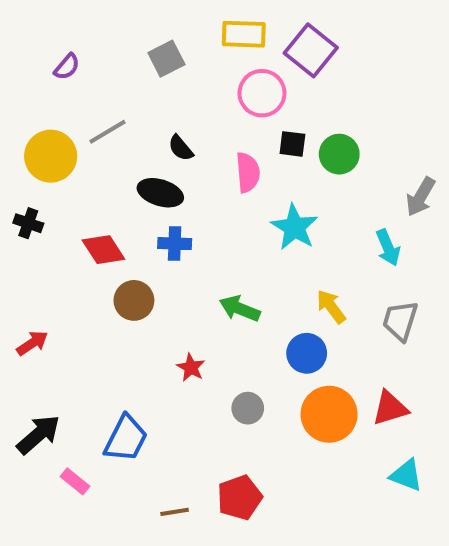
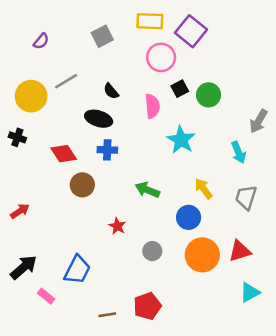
black square: (292, 144) -> (180, 89), turned -35
cyan triangle: (406, 475) -> (250, 292), turned -50

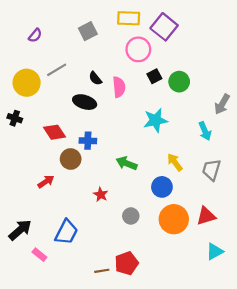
pink semicircle: (152, 106) -> (119, 87), moved
cyan star: (181, 140) -> (156, 120), turned 30
blue cross: (107, 150) -> (88, 141), moved
red arrow: (20, 211) -> (46, 182), moved
brown line: (107, 315) -> (102, 271), moved

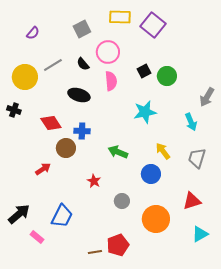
pink circle: (138, 49) -> (108, 52), moved
black semicircle: (95, 78) -> (83, 64), moved
orange circle: (174, 219) -> (156, 219), moved

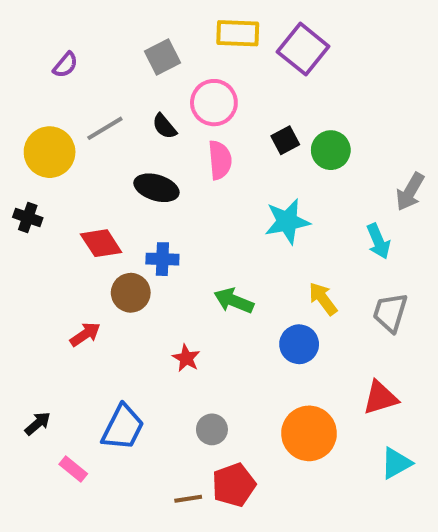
gray circle: (122, 201) -> (212, 429), moved
black arrow: (19, 214) -> (38, 423), size x0.6

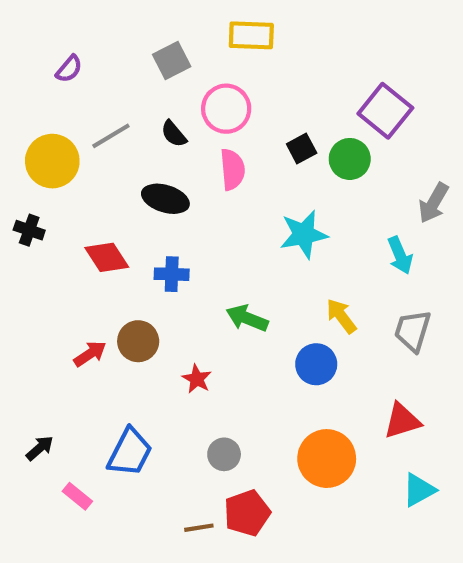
purple square: (303, 49) -> (385, 111), moved
brown circle: (131, 293) -> (138, 341), moved

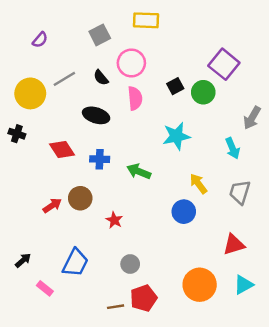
green arrow: (247, 318) -> (139, 171), moved
orange circle: (327, 459) -> (200, 285), moved

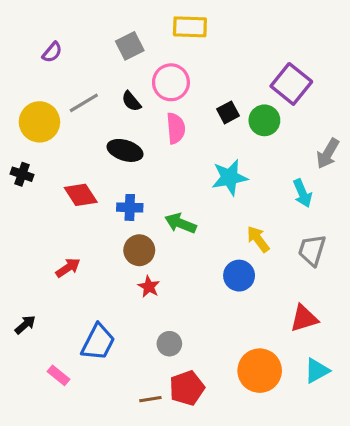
brown circle: (80, 198) -> (139, 250), moved
black arrow: (23, 260) -> (25, 325), moved

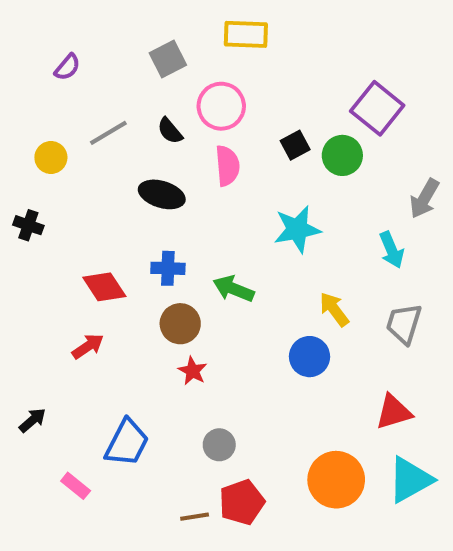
yellow circle: (39, 122) -> (51, 157), size x0.6
red diamond: (81, 195) -> (104, 287), moved
cyan triangle: (317, 371) -> (410, 480), size x1.4

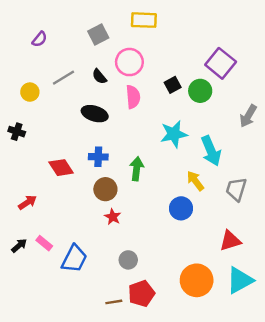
cyan arrow: (392, 250) -> (211, 151), moved, size x1.4
green arrow: (234, 289) -> (137, 169), turned 75
red arrow: (88, 346) -> (27, 202), moved
pink rectangle: (76, 486) -> (44, 243), moved

